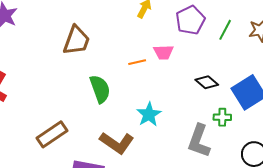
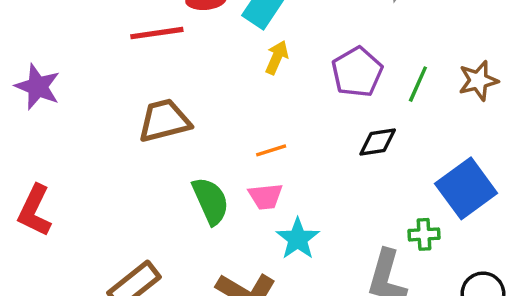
brown trapezoid: (76, 40) -> (164, 121), turned -120
pink trapezoid: (164, 52) -> (266, 196), moved
black diamond: (207, 82) -> (378, 142), moved, turned -45

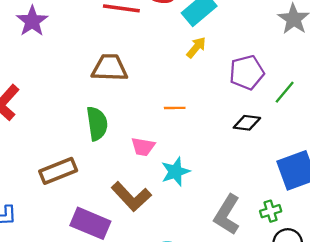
pink trapezoid: (266, 196) -> (143, 147), moved
green semicircle: (211, 201) -> (97, 124), moved
green cross: (424, 234) -> (271, 211), moved, turned -30

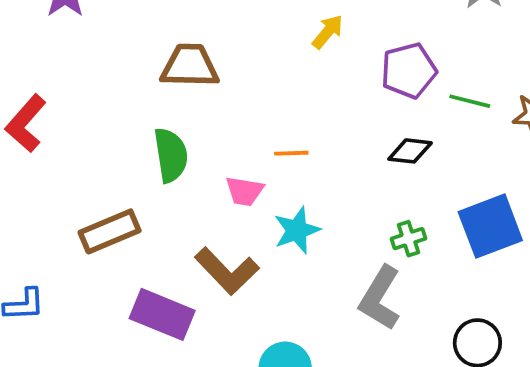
green line: (285, 92) -> (470, 101), turned 65
orange line: (175, 108) -> (291, 153), moved
green cross: (271, 211) -> (408, 239), moved

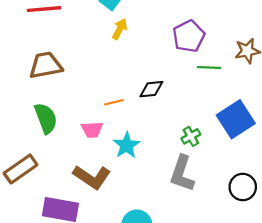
purple pentagon: (409, 71) -> (189, 36), moved
green line: (470, 101) -> (209, 67), moved
black diamond: (410, 151) -> (151, 89), moved

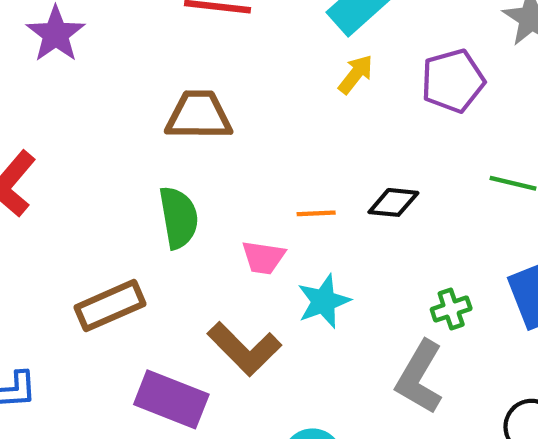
purple pentagon: (189, 36) -> (453, 81), moved

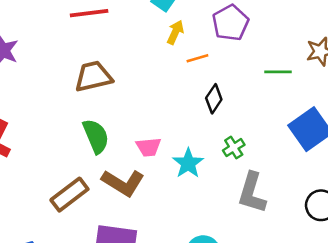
black diamond: (393, 202) -> (214, 99), turned -48
orange line: (316, 213) -> (197, 58), moved
green cross: (451, 309) -> (234, 148), moved
brown L-shape: (244, 349) -> (123, 183), moved

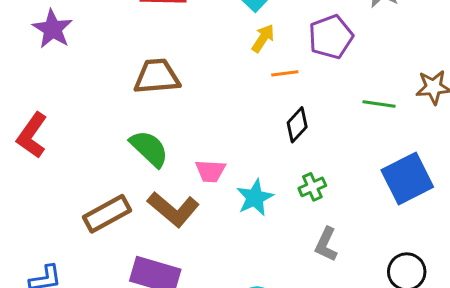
green semicircle: (96, 136) -> (149, 149), turned -32
gray L-shape: (252, 193) -> (326, 244), size x0.7

